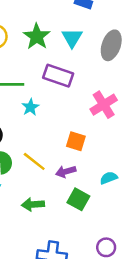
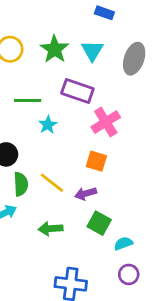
pink cross: (104, 105) -> (106, 122), moved
cyan semicircle: (109, 178) -> (123, 243), moved

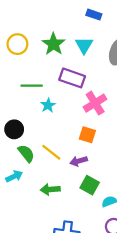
green semicircle: (21, 184) -> (26, 153), turned -36

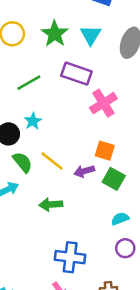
green line: (32, 86) -> (29, 83), turned -30
cyan star: (48, 105) -> (33, 121), moved
orange square: (87, 135) -> (105, 151), moved
green square: (90, 185) -> (114, 179), moved

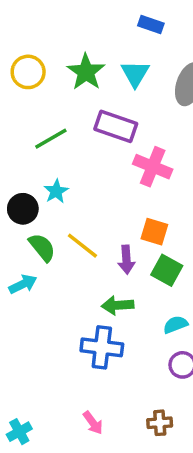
pink cross: (103, 103) -> (153, 167), turned -36
purple arrow: (84, 171) -> (126, 260), turned -78
green arrow: (51, 205) -> (118, 305), moved
blue cross: (70, 257) -> (102, 347), moved

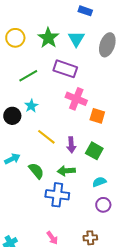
pink cross: (153, 167) -> (76, 99), moved
orange square: (154, 232) -> (97, 116), moved
green semicircle: (42, 247) -> (36, 171), moved

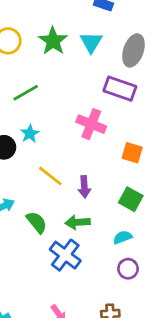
purple rectangle: (65, 69) -> (120, 89), moved
orange square: (97, 116) -> (132, 153), moved
green square: (94, 151) -> (131, 199), moved
blue cross: (57, 195) -> (65, 255), turned 30

